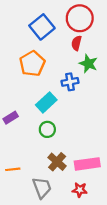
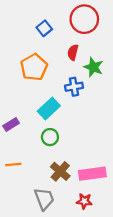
blue square: (42, 27) -> (44, 28), size x0.6
red semicircle: (76, 43) -> (73, 52), moved
orange line: (13, 169) -> (13, 165), moved

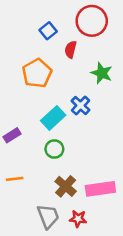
red semicircle: (73, 52) -> (71, 49), moved
blue cross: (74, 87) -> (81, 105), moved, turned -36
red star: (84, 201) -> (78, 219), moved

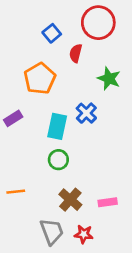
cyan rectangle: (53, 118) -> (57, 126), turned -35
purple rectangle: (12, 135) -> (13, 118), moved
pink rectangle: (100, 189) -> (108, 202), size x0.6

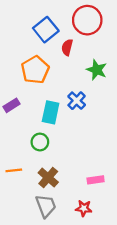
blue square: (52, 33) -> (46, 30), size x1.5
green circle: (58, 160) -> (40, 142), moved
brown cross: (70, 200) -> (48, 178), moved
red star: (84, 234) -> (84, 208), moved

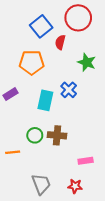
orange pentagon: (35, 70) -> (32, 62), turned 30
green circle: (40, 142) -> (35, 135), moved
brown cross: (48, 178) -> (57, 135), moved, turned -36

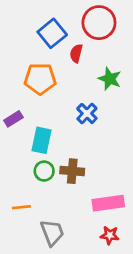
cyan rectangle: (45, 100) -> (41, 140), moved
orange line: (13, 152) -> (21, 207), moved
pink rectangle: (86, 161) -> (108, 203), size x1.6
red star: (75, 186) -> (110, 235), moved

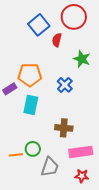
orange pentagon: (40, 79) -> (30, 75), moved
green circle: (44, 171) -> (33, 149), moved
brown cross: (72, 171) -> (64, 128), moved
gray trapezoid: (52, 233) -> (50, 167), moved, turned 40

